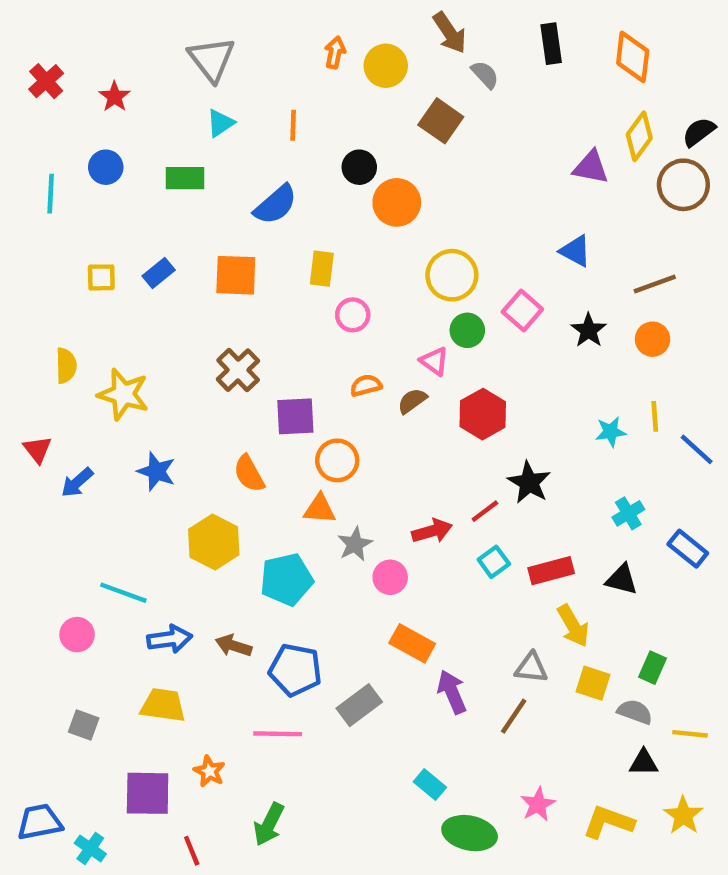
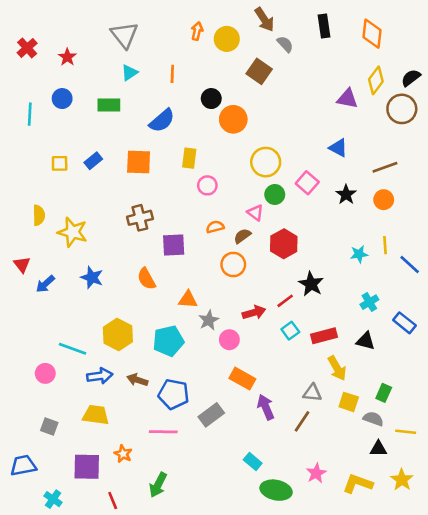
brown cross: (238, 370) -> (140, 218), turned 30
orange circle: (337, 460) -> (233, 264), moved
yellow hexagon: (214, 542) -> (118, 334), moved
blue trapezoid: (40, 822) -> (23, 465), moved

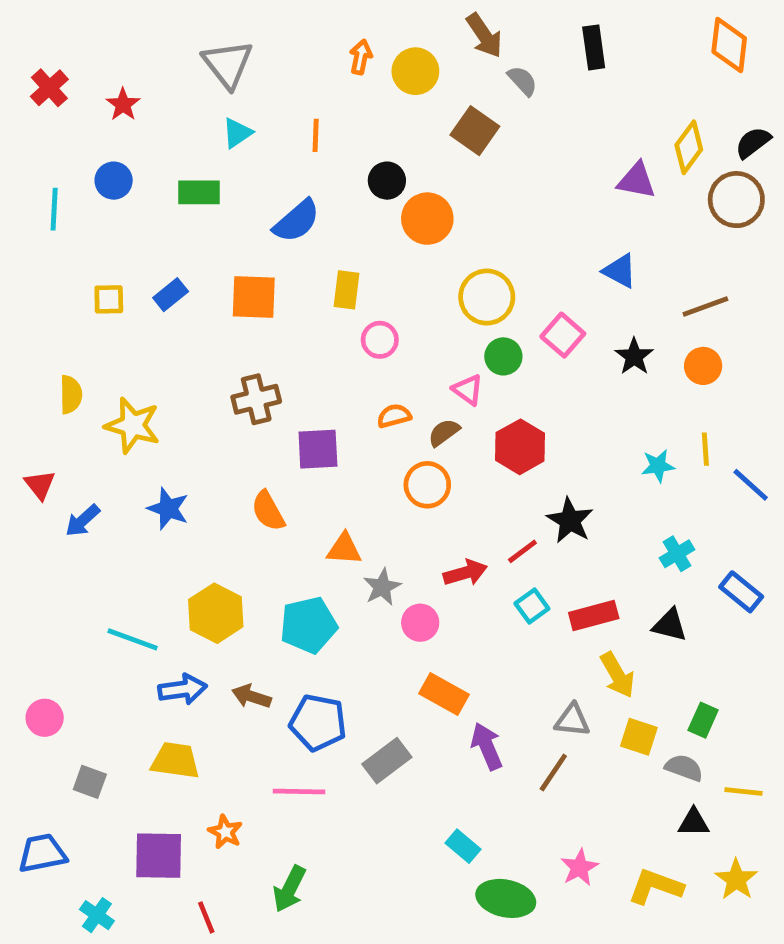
orange diamond: (372, 34) -> (729, 45), moved
pink circle: (45, 373) -> (45, 718), moved

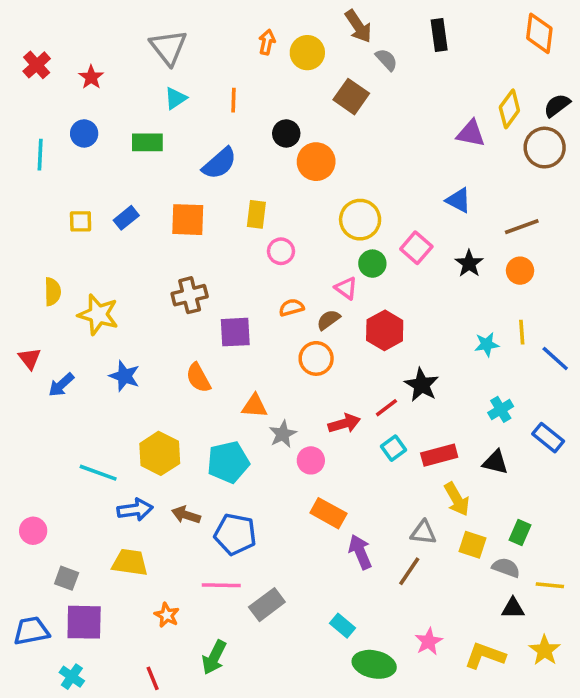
gray rectangle: (387, 761) -> (267, 605), moved
purple square: (159, 856) -> (84, 622), moved

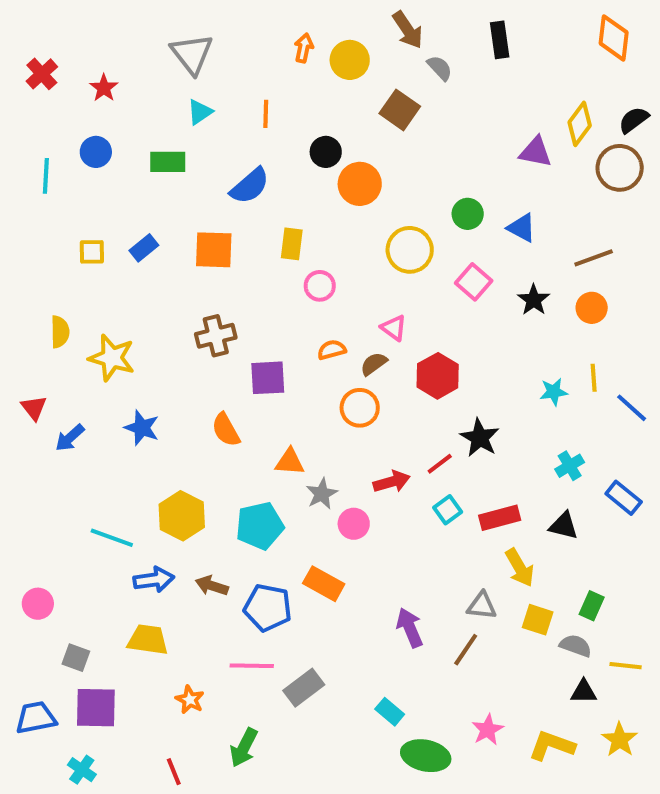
green circle: (372, 264) -> (468, 214), moved
orange rectangle: (328, 513) -> (324, 584), moved

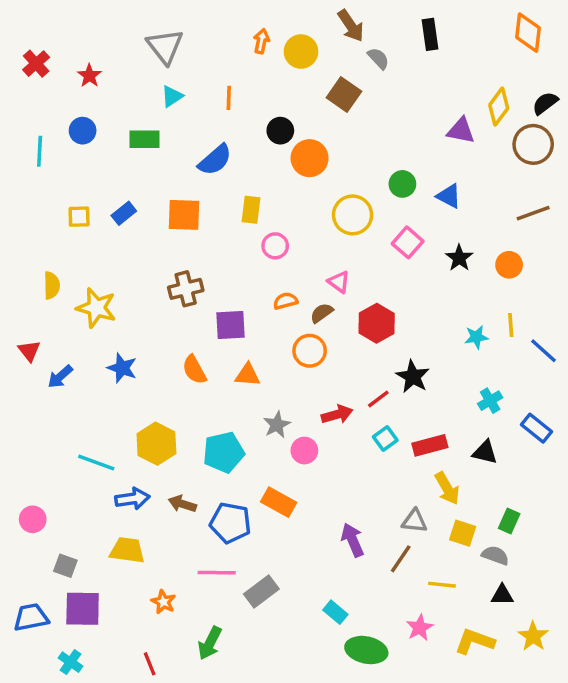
brown line: (594, 258) -> (533, 213), moved
orange triangle: (290, 462) -> (248, 375), moved
yellow line: (626, 666) -> (442, 585), moved

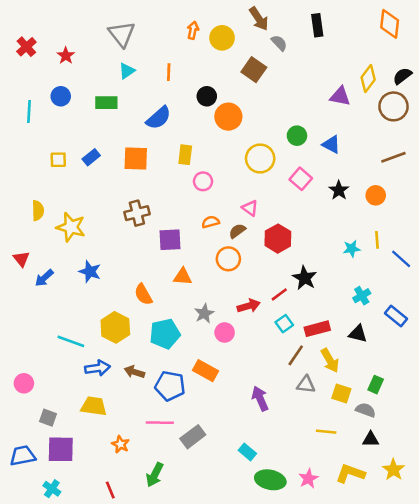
orange semicircle: (194, 370) -> (143, 294), moved
brown line: (401, 559) -> (296, 355), moved
pink star: (420, 628) -> (308, 479), moved

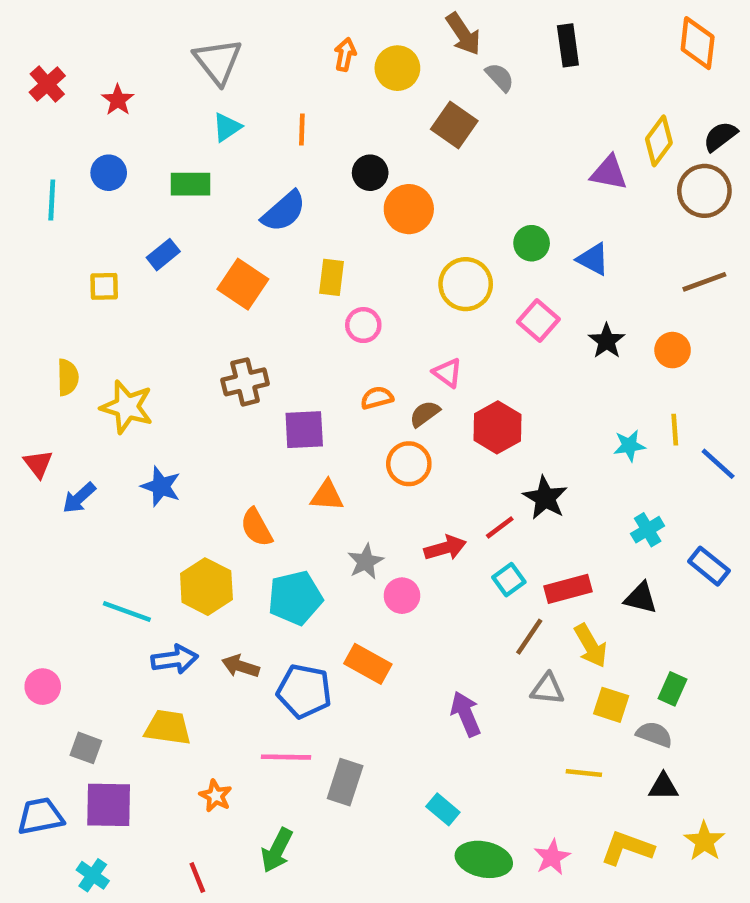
blue rectangle: (91, 157) -> (163, 255), moved
orange square: (136, 159) -> (243, 284), turned 32
gray rectangle: (193, 437) -> (345, 782), turned -35

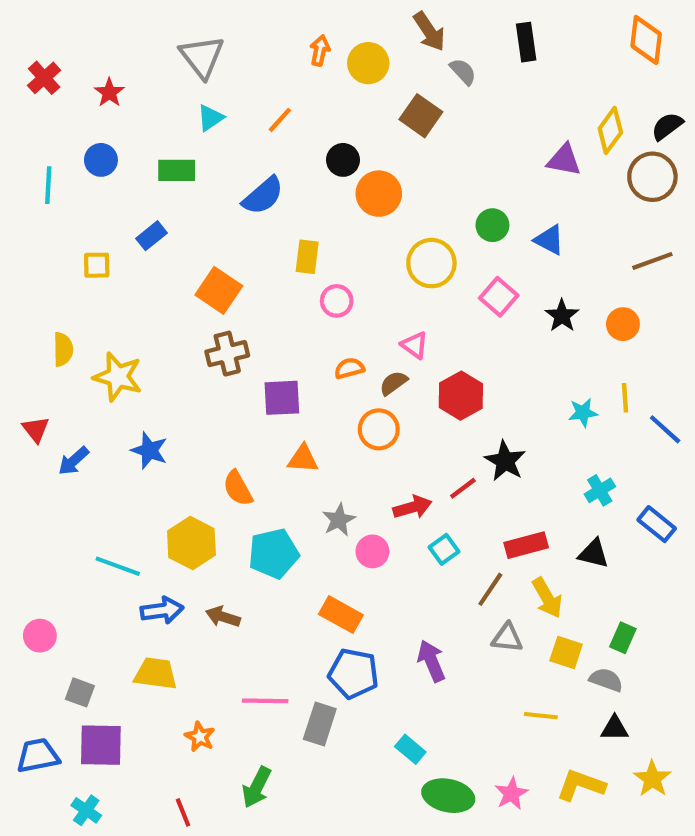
orange line: (302, 130) -> (280, 120), turned 40
orange square: (243, 284) -> (219, 290), moved
cyan square: (509, 580) -> (444, 549), moved
blue pentagon: (304, 691) -> (354, 674), moved

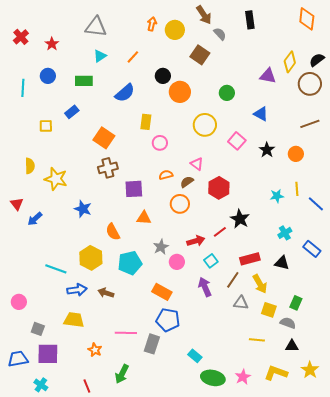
gray triangle: (202, 57) -> (96, 27), turned -45
green circle: (492, 225) -> (227, 93), moved
blue star: (149, 450) -> (83, 209), moved
purple arrow: (431, 661) -> (205, 287), moved

